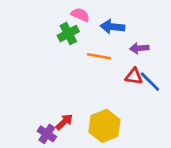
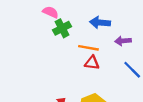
pink semicircle: (80, 15) -> (50, 12), moved
red triangle: (134, 76) -> (92, 63), moved

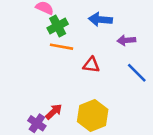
orange line: (88, 48) -> (61, 47), moved

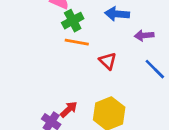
red triangle: (91, 65) -> (108, 61), turned 36

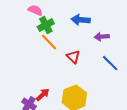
orange line: (77, 42) -> (49, 42), turned 36

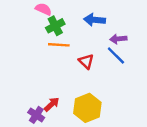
orange line: (49, 42) -> (59, 45), turned -42
blue line: (110, 63) -> (116, 56), moved

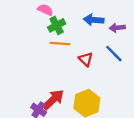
purple arrow: (118, 39) -> (117, 28), moved
red arrow: (52, 104) -> (53, 100), size x1.5

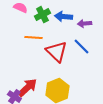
green cross: (57, 25) -> (42, 15), moved
red triangle: (86, 59) -> (56, 52), size x1.6

